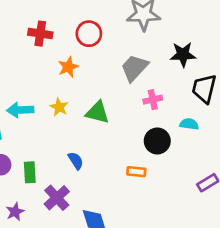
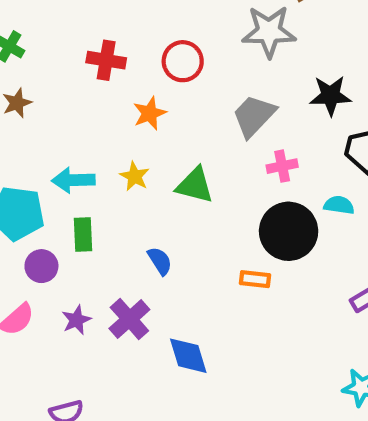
black circle: (157, 141) -> (289, 231), size x1.4
green rectangle: (30, 172) -> (83, 234), moved
purple star: (15, 212) -> (76, 320), moved

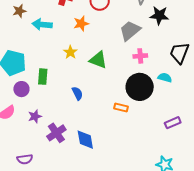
black star: (330, 96) -> (159, 15), moved
cyan arrow: (73, 180) -> (42, 25), moved
purple cross: (129, 319) -> (56, 133), moved

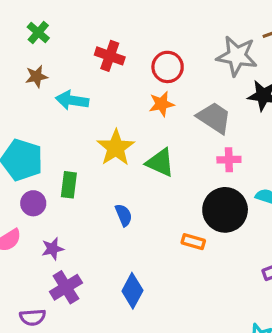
orange star: (81, 23) -> (161, 104), moved
gray trapezoid: (130, 31) -> (214, 118), turned 70
yellow star: (70, 52) -> (116, 148), size x1.6
purple cross: (56, 133) -> (66, 287), moved
blue diamond: (85, 140) -> (132, 291), turned 35

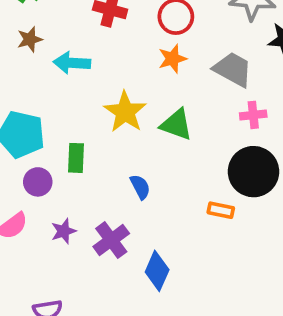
purple cross: (66, 287) -> (111, 240), moved

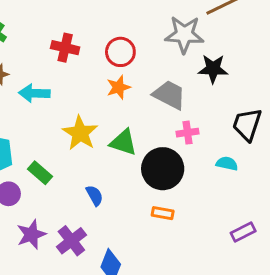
green rectangle: (76, 158) -> (40, 173), turned -50
black circle: (253, 172) -> (163, 169), moved
purple star: (64, 231) -> (31, 234), size x1.4

